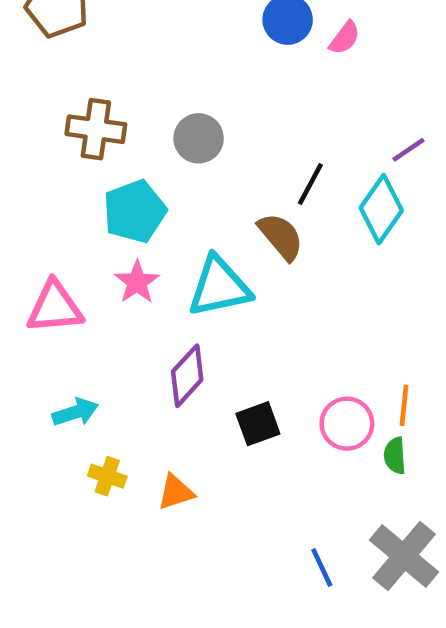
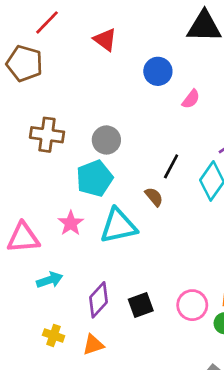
pink semicircle: (345, 38) -> (191, 99), moved
cyan pentagon: (135, 211) -> (95, 178), moved
brown semicircle: (281, 236) -> (154, 197), size x0.7
purple diamond: (187, 376) -> (98, 300), moved
cyan arrow: (75, 412) -> (50, 280), moved

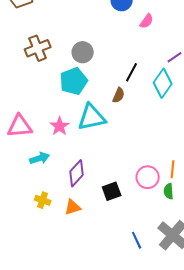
brown cross: (47, 135) -> (38, 48), turned -30
brown semicircle: (154, 197) -> (119, 95), turned 63
pink star: (71, 223) -> (60, 126), moved
black square: (141, 305) -> (112, 191), moved

